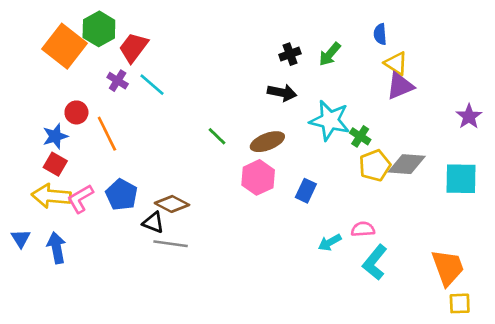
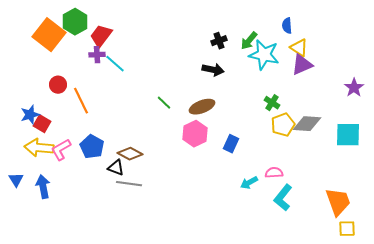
purple cross: (118, 81) -> (97, 55), moved, turned -35
cyan star: (330, 120) -> (264, 55), moved
blue star: (55, 136) -> (30, 115), moved

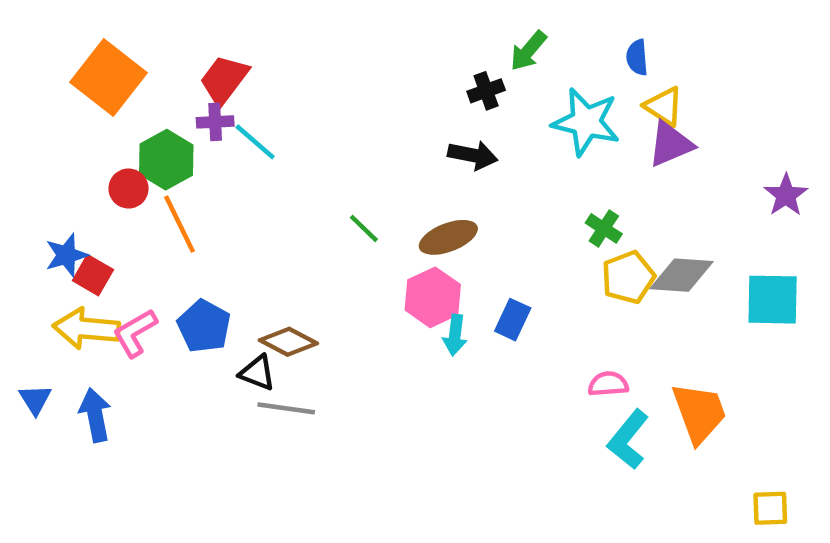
green hexagon: (75, 22) -> (166, 160), moved
green arrow: (249, 41) -> (528, 51), moved
cyan arrow: (249, 183) -> (455, 335), moved, turned -54
orange trapezoid: (338, 202) -> (699, 413), moved

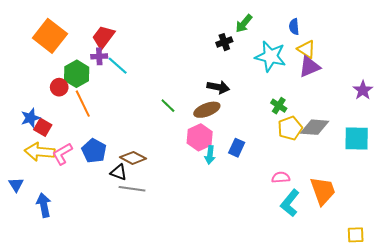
black arrow: (473, 155) -> (218, 87), moved
blue arrow: (95, 415) -> (44, 205), moved

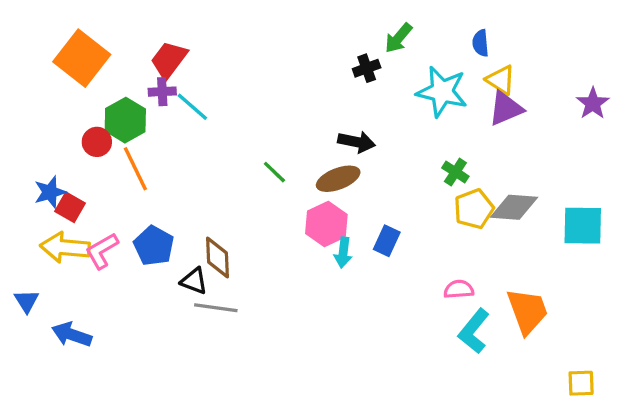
purple star: (363, 90) -> (593, 103), moved
brown diamond: (133, 158) -> (217, 257), turned 60
blue arrow: (44, 205) -> (72, 335), turned -60

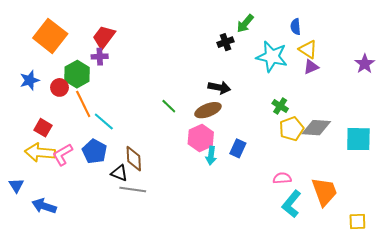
cyan line: (192, 107) -> (104, 121), moved
purple triangle: (506, 108) -> (311, 67), size x0.7
blue star: (50, 192) -> (30, 80), moved
yellow square: (581, 383) -> (357, 222), moved

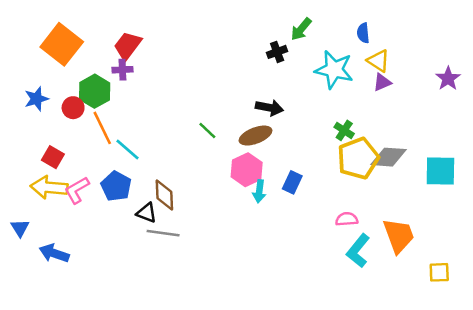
yellow pentagon: (291, 129) -> (358, 158), size x1.4

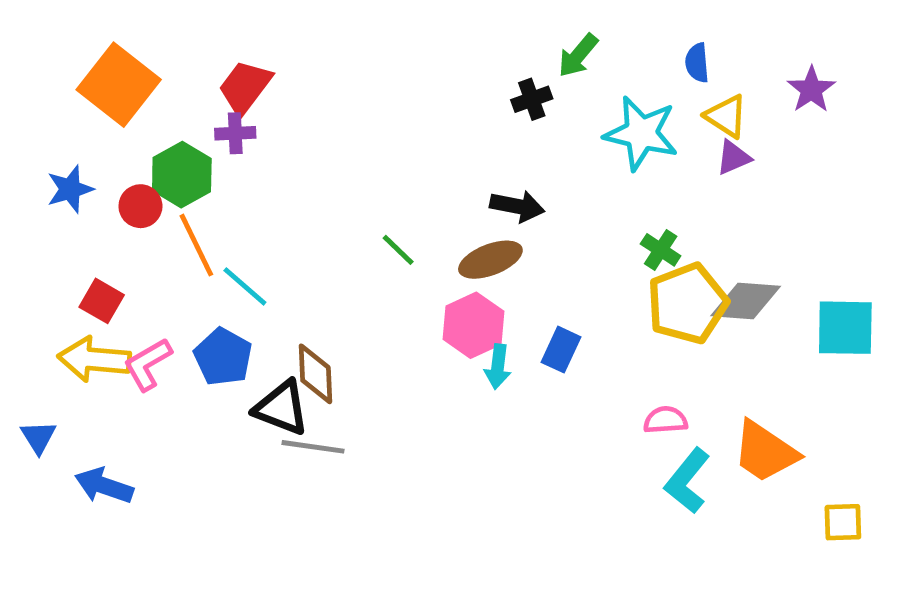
purple star: (448, 79) -> (811, 90), moved
black triangle: (147, 213) -> (281, 408), size x1.4
orange trapezoid: (399, 236) -> (765, 452), turned 144

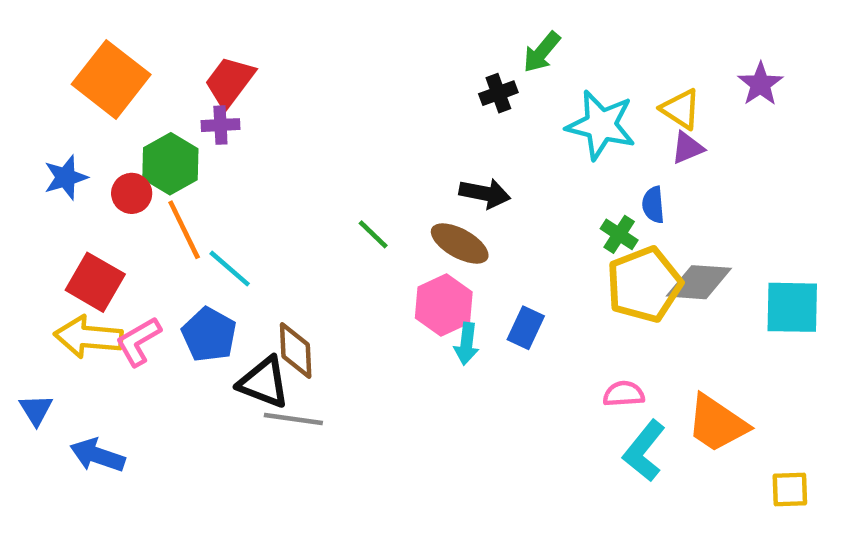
blue semicircle: (697, 63) -> (653, 205), moved
brown ellipse: (490, 260) -> (460, 243), turned 50
red square: (102, 301) -> (95, 282), size x1.4

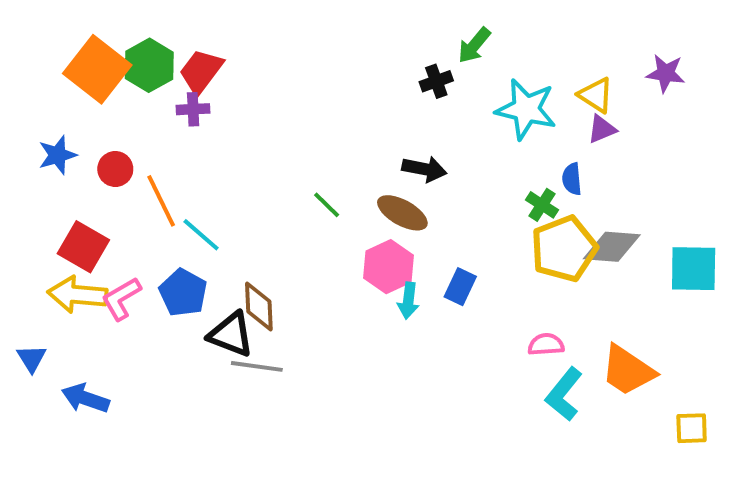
purple star: (760, 84) -> (666, 73), turned -30
green hexagon: (170, 164) -> (149, 65), moved

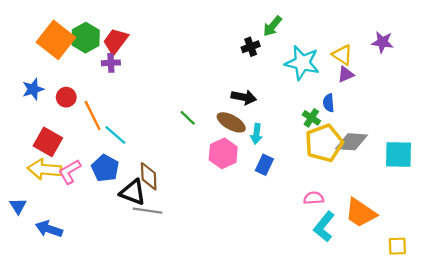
cyan arrow: (408, 301) -> (256, 134), moved

